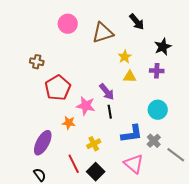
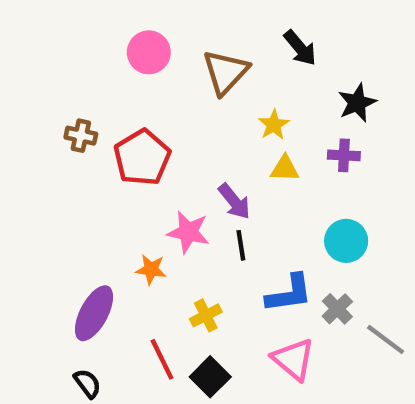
brown triangle: (103, 33) -> (226, 72), turned -30
red pentagon: (58, 88) -> (142, 158), moved

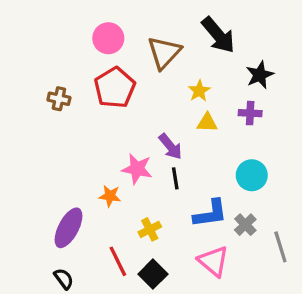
black arrow: (300, 48) -> (218, 35), size x1.4
red pentagon: (142, 158) -> (115, 88), moved
gray line: (386, 340) -> (280, 247), turned 36

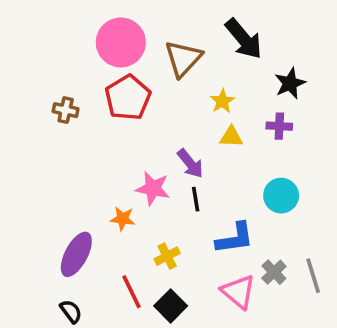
pink circle: (108, 38) -> (121, 42), size x1.4
gray cross: (245, 225) -> (274, 272), moved

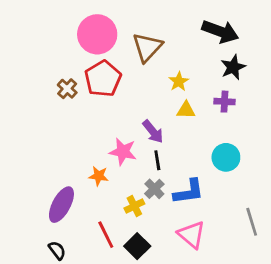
black arrow: (244, 39) -> (220, 31), moved, turned -30
brown cross: (66, 110) -> (67, 89), moved, turned 30
gray cross: (274, 272) -> (154, 189), moved

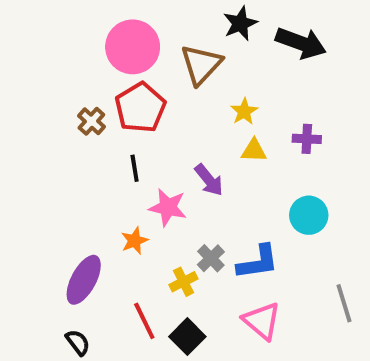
black star: (233, 67) -> (240, 23), moved
black line: (157, 160) -> (135, 168), moved
orange star: (99, 176) -> (135, 241), turned -30

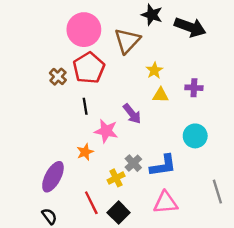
black star: (240, 23) -> (152, 15), turned -30
pink triangle: (262, 321) -> (165, 203), turned -45

